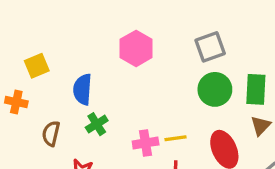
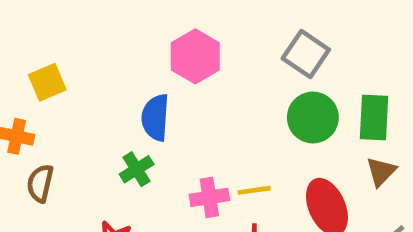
gray square: (210, 47) -> (306, 54), turned -36
blue semicircle: (82, 89) -> (155, 117), moved
brown semicircle: (51, 134) -> (40, 183), moved

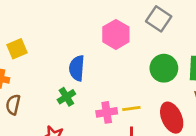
gray square: (306, 54) -> (159, 19), moved
pink hexagon: (195, 56) -> (116, 34), moved

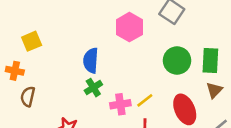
green cross: (66, 97) -> (93, 88), moved
yellow line: (131, 108) -> (145, 100), turned -30

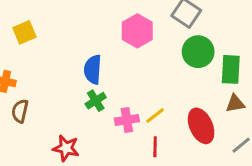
yellow square: (32, 41) -> (24, 32), moved
green circle: (177, 60) -> (198, 52), moved
brown triangle: (214, 90) -> (235, 104), turned 36

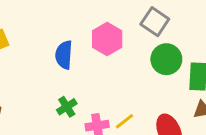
blue semicircle: (93, 69) -> (64, 55), moved

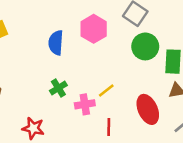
yellow line: (124, 121) -> (106, 91), moved

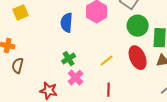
pink cross: (85, 104) -> (76, 78), moved, turned -35
red ellipse: (148, 109) -> (138, 58), moved

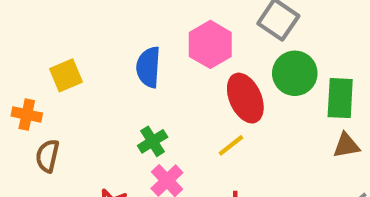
yellow square: (21, 13) -> (66, 75), moved
red ellipse: (138, 58) -> (245, 98), moved

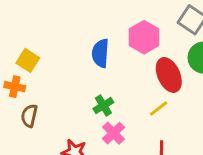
yellow square: (66, 75) -> (28, 60), moved, turned -35

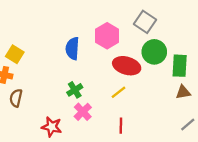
red ellipse: (169, 75) -> (127, 66), turned -50

